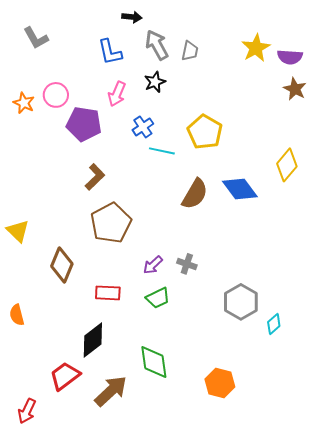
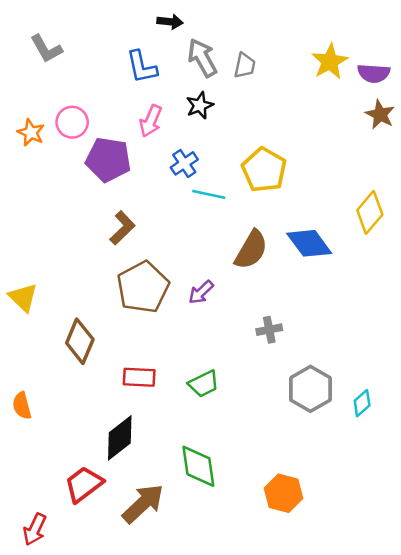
gray cross: (187, 264) -> (269, 330), moved, turned -30
purple arrow: (153, 265) -> (201, 292), moved
cyan diamond: (274, 324) -> (362, 403), moved

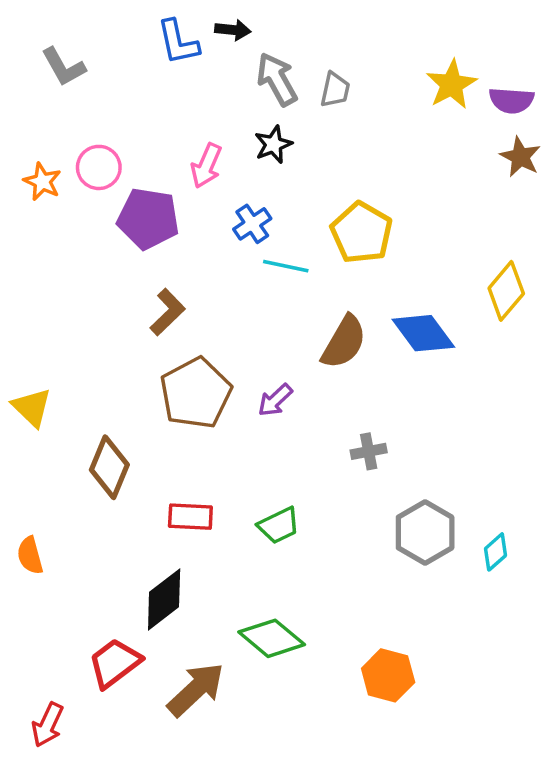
blue L-shape: (142, 67) -> (178, 42), moved
green diamond: (198, 466) -> (272, 638), turned -42

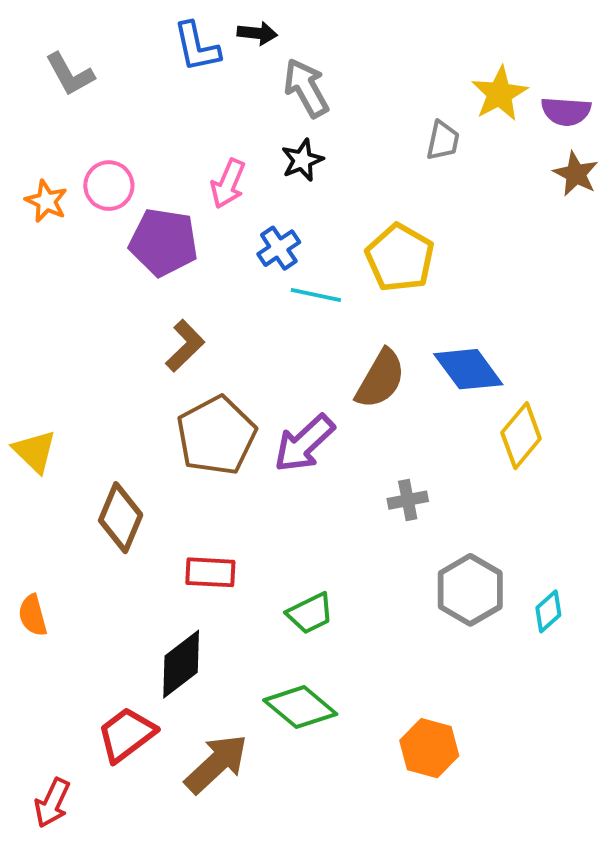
gray trapezoid: (335, 90) -> (443, 141), moved
yellow diamond: (506, 291) -> (521, 436), moved
purple arrow: (275, 400) -> (304, 443), size x1.6
green trapezoid: (279, 525) -> (310, 613), moved

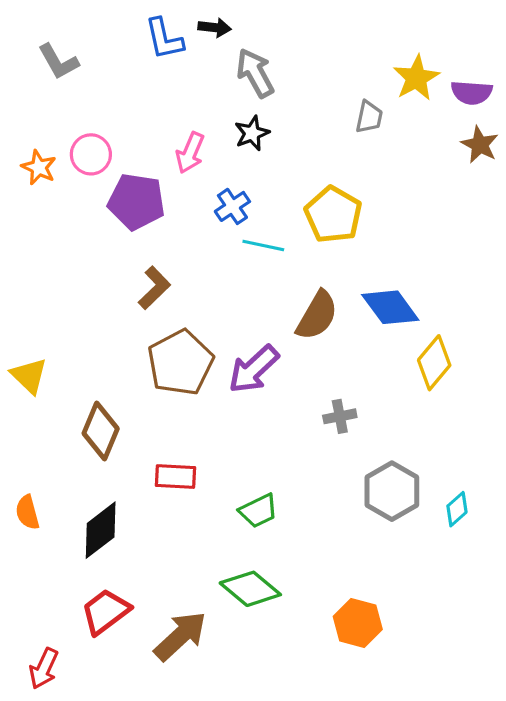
black diamond: (181, 664) -> (101, 530), moved

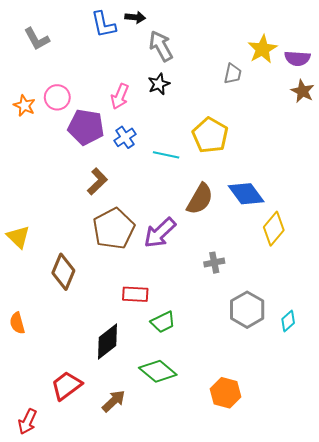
blue cross: (232, 206) -> (125, 137), moved
red rectangle: (175, 477) -> (135, 294), moved
black diamond: (101, 530) -> (108, 342), moved
brown arrow: (180, 636) -> (114, 401), size x0.7

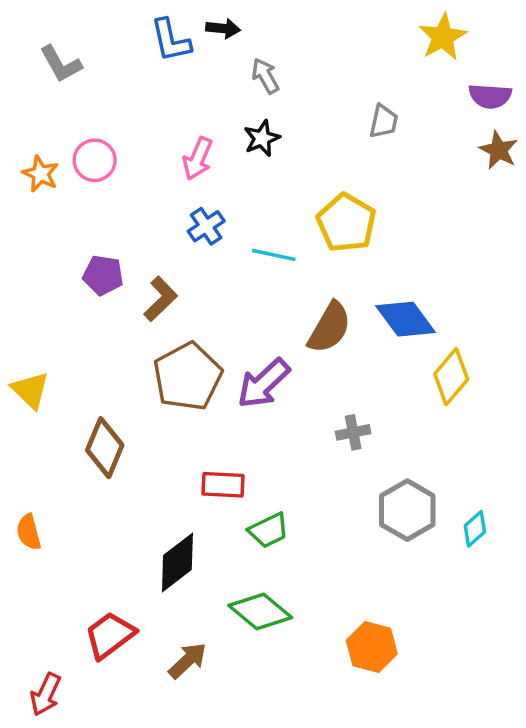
gray arrow: (161, 46) -> (265, 76), size x0.7
yellow star: (262, 49) -> (443, 37), moved
purple pentagon: (86, 127) -> (103, 275), moved, size x0.7

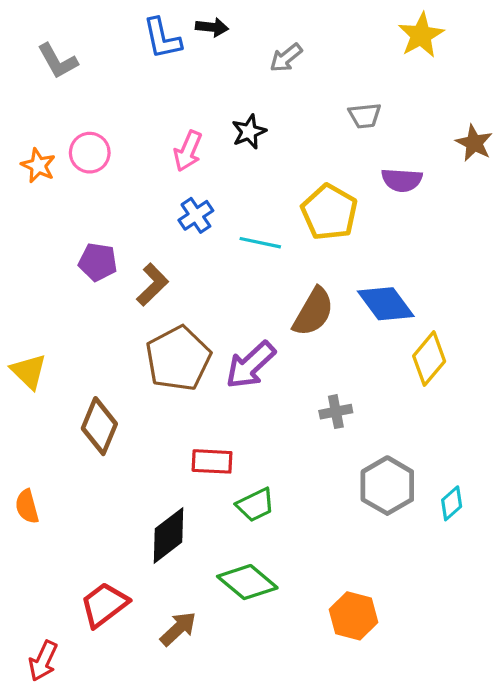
gray arrow: (265, 76) -> (286, 58), moved, turned -100
purple semicircle: (490, 96) -> (402, 180), moved
gray trapezoid: (384, 121) -> (365, 116), turned 72

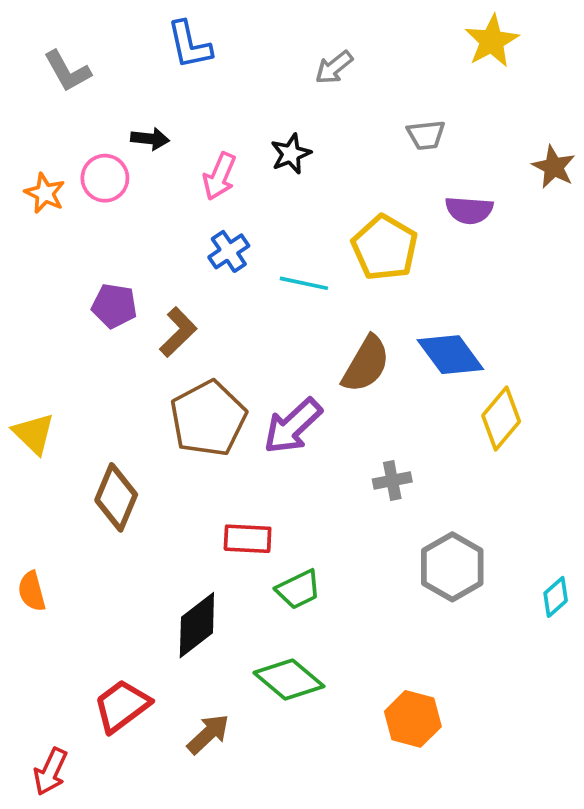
black arrow: (212, 27) -> (150, 139), moved
cyan diamond: (452, 503) -> (556, 597), moved

